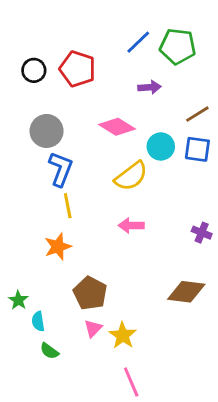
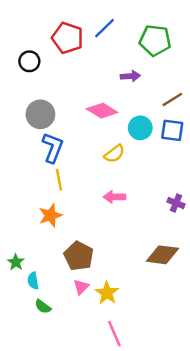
blue line: (138, 42) -> (104, 28), moved
red pentagon: (78, 69) -> (68, 38), moved
yellow semicircle: (131, 176) -> (114, 154), size x0.7

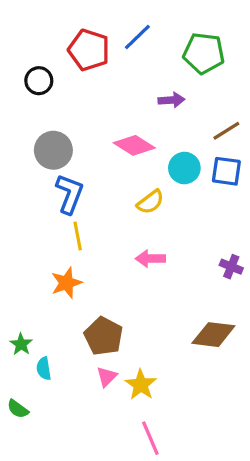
green semicircle: (43, 307) -> (18, 409), moved

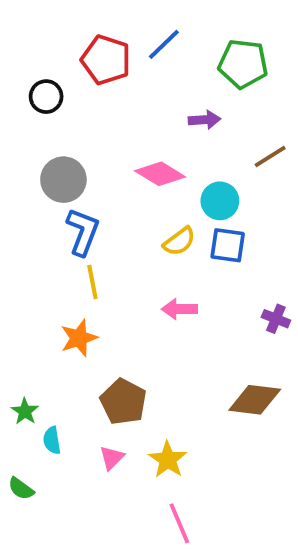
blue square: (226, 171) -> (228, 245), moved
pink triangle: (107, 377) -> (112, 458), moved

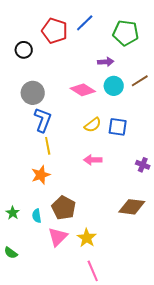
cyan circle: (220, 201) -> (114, 86), moved
cyan semicircle: (52, 440) -> (37, 216), moved
pink triangle: (112, 458) -> (58, 237), size x1.5

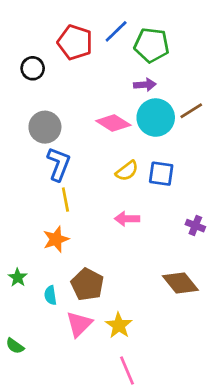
green pentagon: (126, 33) -> (152, 45), moved
cyan circle: (114, 86) -> (156, 118), size x1.4
brown diamond: (132, 207) -> (180, 283), turned 44
green star: (13, 213) -> (18, 278), moved

